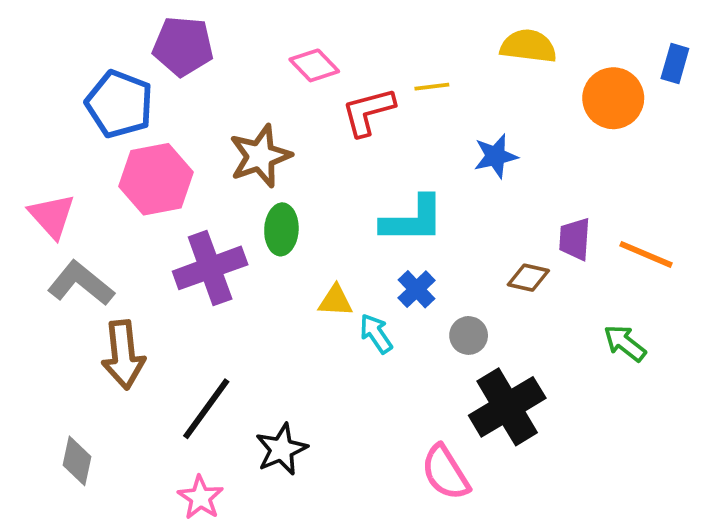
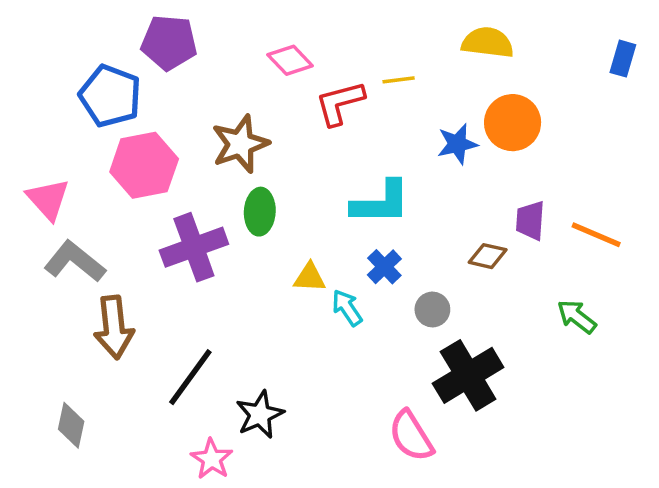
orange circle: (613, 98) -> (513, 123), moved
pink star: (200, 498) -> (212, 459), moved

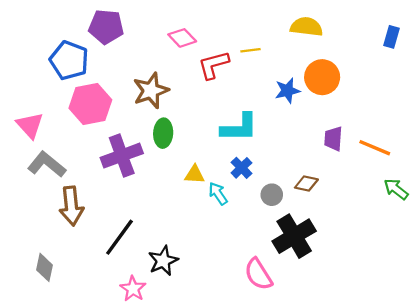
brown diamond: (488, 256) -> (306, 184), moved
green arrow: (577, 317) -> (396, 189), moved

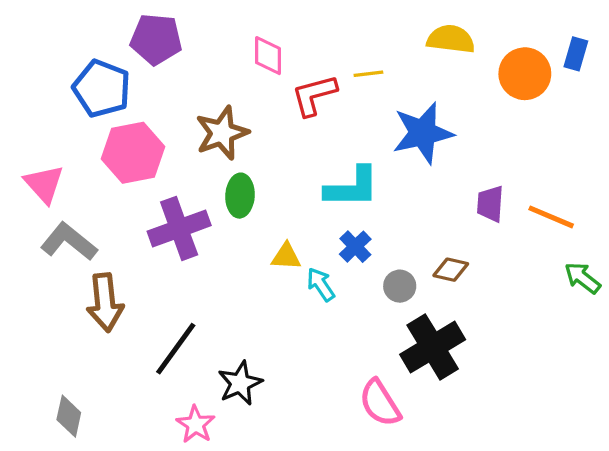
pink diamond: (182, 38) -> (268, 56), turned 44
orange circle: (322, 77) -> (525, 74), moved
blue star: (287, 91) -> (423, 133), size x1.6
gray diamond: (44, 267) -> (69, 416), moved

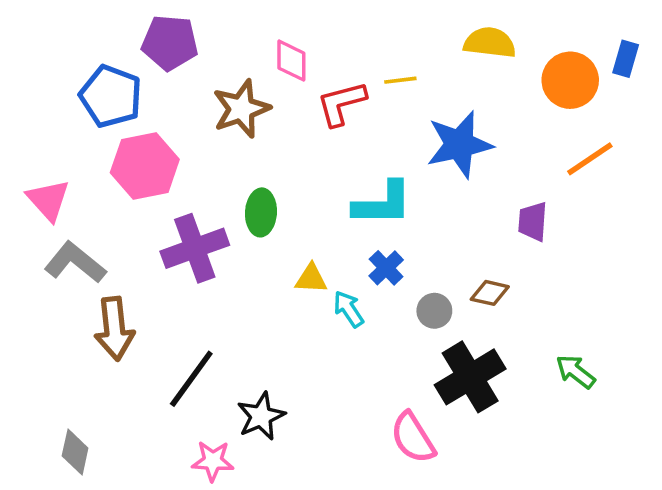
brown star: (222, 133) -> (241, 109), moved
orange line: (551, 217) -> (590, 159), moved, turned -57
green arrow: (582, 278) -> (576, 372), moved
pink star: (196, 424) -> (213, 461), turned -30

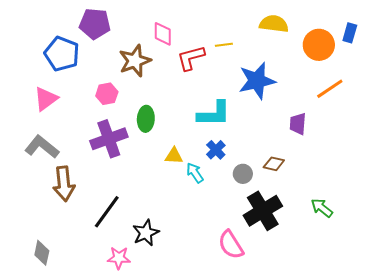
pink hexagon: (145, 166) -> (107, 94), moved, size x0.6
pink triangle: (48, 200) -> (46, 99), moved, turned 36

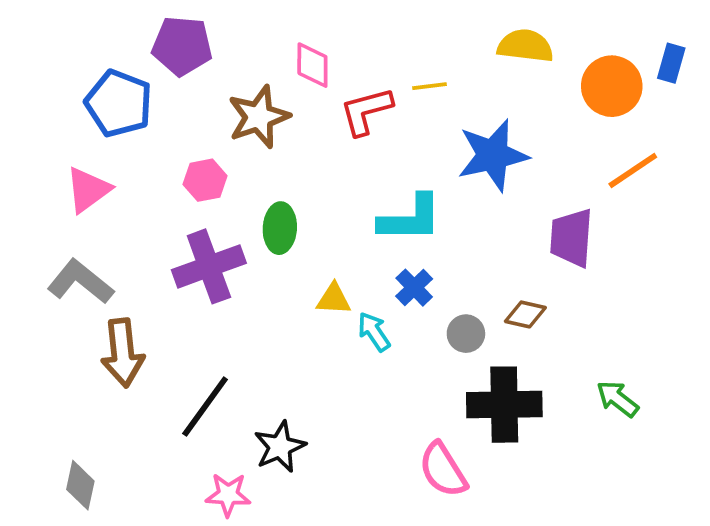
purple trapezoid: (298, 124) -> (571, 238), size x1.4
black cross: (263, 211) -> (504, 405), turned 30

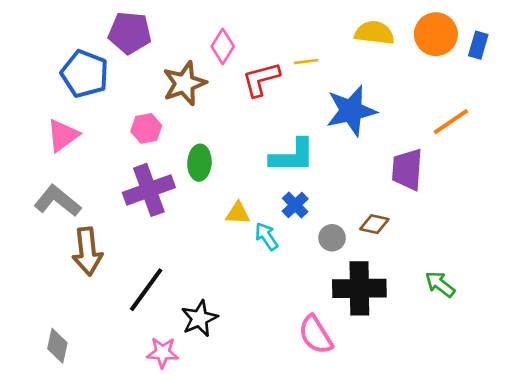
pink diamond: (312, 65) -> (223, 46), turned 32
orange circle: (612, 86) -> (436, 34), moved

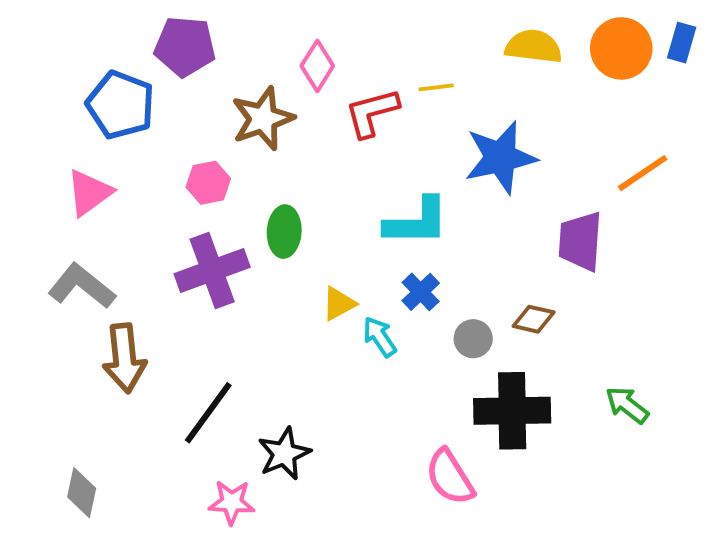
blue rectangle: (478, 45) -> (682, 43), moved
yellow triangle: (238, 213) -> (339, 304), turned -32

